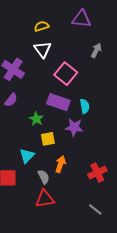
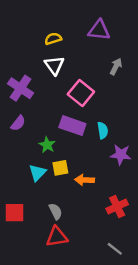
purple star: (74, 127) -> (121, 155), moved
cyan triangle: (27, 156) -> (37, 173), moved
orange arrow: (60, 164) -> (85, 180), moved, turned -105

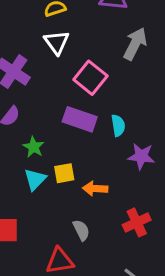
gray arrow: (116, 66) -> (135, 44), size x1.5
green star: (47, 145) -> (34, 147), moved
gray semicircle: (56, 211) -> (81, 230), moved

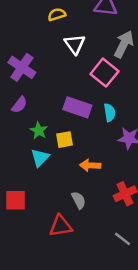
white triangle: (57, 42) -> (75, 44), moved
pink square: (90, 78) -> (104, 73), moved
yellow square: (64, 173) -> (64, 140), moved

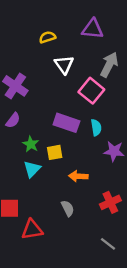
red triangle: (61, 226) -> (32, 230), moved

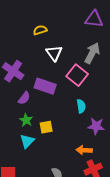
purple triangle: (93, 29) -> (94, 19), moved
purple semicircle: (13, 120) -> (24, 98), moved
purple rectangle: (66, 123) -> (45, 86), moved
orange arrow: (78, 176) -> (84, 150), moved

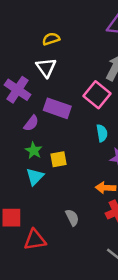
white triangle: (54, 53) -> (46, 67), moved

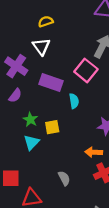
purple semicircle: (31, 123) -> (15, 96), moved
cyan semicircle: (102, 133) -> (74, 101), moved

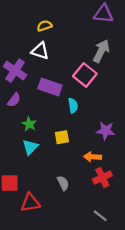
white triangle: (41, 47) -> (40, 51), turned -36
yellow square: (52, 127) -> (62, 137), moved

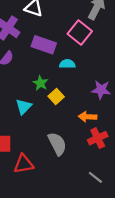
cyan semicircle: (73, 106) -> (67, 64), turned -80
green star: (29, 124) -> (40, 83), moved
yellow square: (62, 137) -> (56, 97), turned -32
gray semicircle: (63, 183) -> (57, 144), size x1.5

